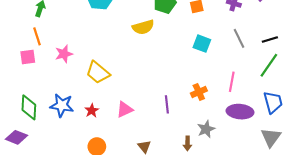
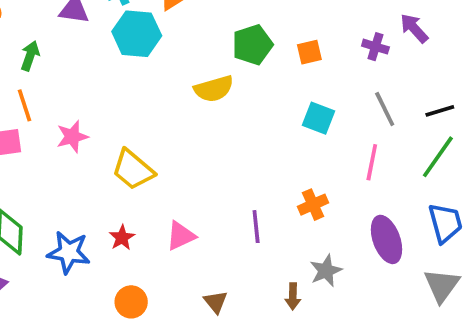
pink line: (232, 82) -> (372, 162), moved
blue star: (62, 105) -> (69, 252), moved
purple ellipse: (240, 112) -> (386, 239), turned 65

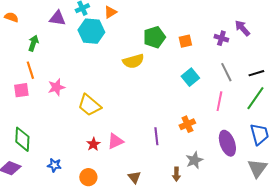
cyan square: (319, 118) -> (190, 77), turned 30
red star: (122, 238) -> (93, 144), moved
blue star: (69, 252) -> (54, 165), moved, size x0.6

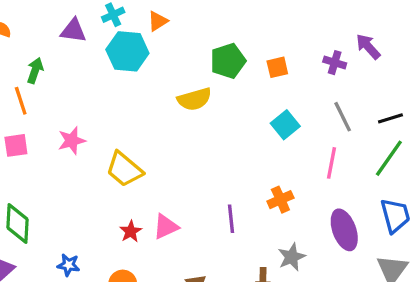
orange line: (30, 70) -> (21, 101), moved

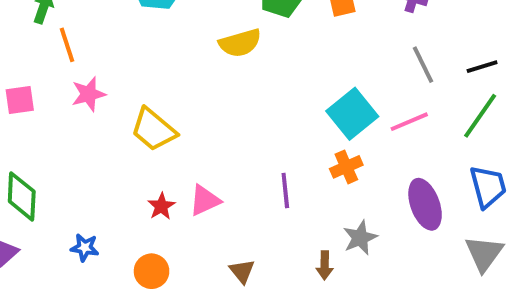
orange line: (21, 101) -> (67, 45), moved
cyan square: (285, 125) -> (352, 114), moved, size x1.4
pink line: (331, 163) -> (409, 122), turned 56

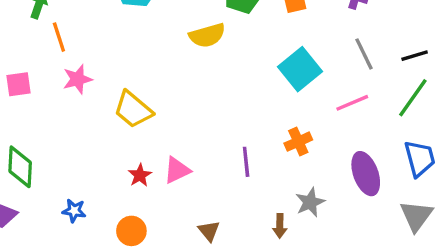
cyan square: (352, 114) -> (300, 69), moved

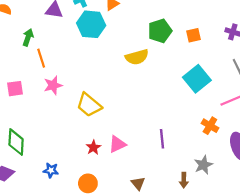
orange cross: (298, 142) -> (210, 126), moved, turned -35

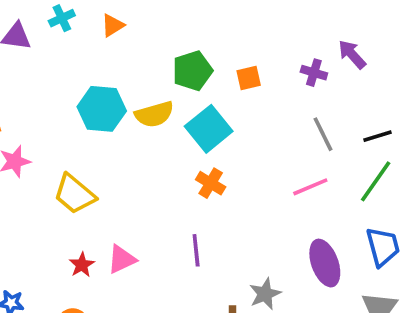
cyan hexagon: (91, 24) -> (102, 109), moved
cyan square: (197, 79) -> (209, 129), moved
orange cross: (210, 126) -> (211, 183), moved

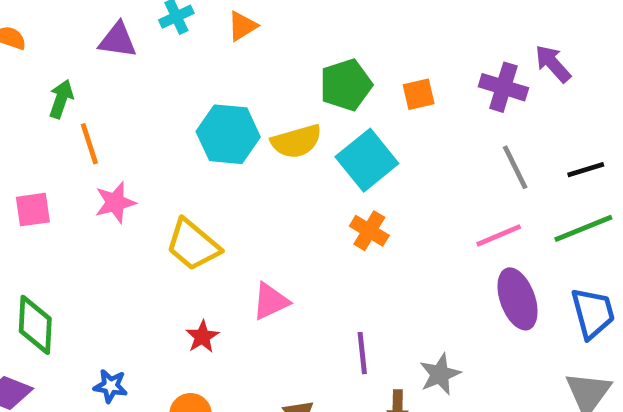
purple cross: (314, 73) -> (503, 87), size x1.4
green line: (376, 181) -> (583, 228), turned 33
purple line: (196, 250) -> (362, 353), moved
pink triangle: (122, 259) -> (270, 301), moved
purple ellipse: (325, 263) -> (518, 299), moved

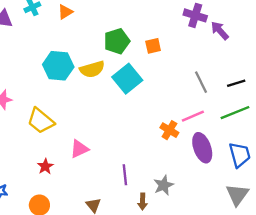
purple cross: (503, 87) -> (195, 15), moved
orange cross: (369, 231) -> (169, 130), moved

